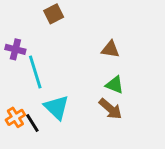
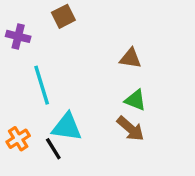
purple cross: (15, 49) -> (18, 36), moved
cyan triangle: (56, 107) -> (67, 127), turned -36
black line: (32, 123) -> (53, 149), moved

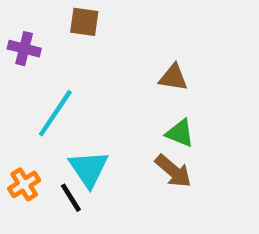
brown square: (63, 16) -> (84, 22), turned 35
cyan line: (42, 85) -> (55, 113), turned 51
cyan triangle: (67, 127) -> (89, 169), turned 48

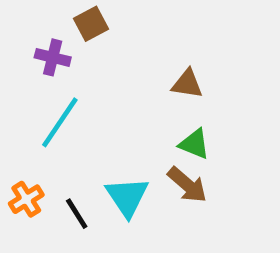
brown square: (84, 22) -> (91, 24), turned -36
purple cross: (24, 49) -> (53, 57), moved
cyan triangle: (89, 169) -> (127, 197), moved

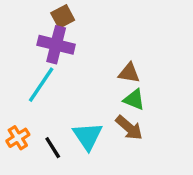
purple cross: (53, 57) -> (56, 45), moved, size x1.5
brown triangle: (187, 84) -> (129, 73), moved

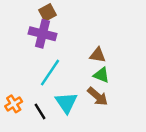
cyan line: (41, 85) -> (50, 73), moved

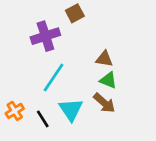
brown square: (48, 12) -> (75, 13), moved
purple cross: (43, 34) -> (45, 36), turned -32

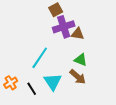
purple cross: (45, 36) -> (64, 27), moved
brown triangle: (104, 59) -> (78, 34), moved

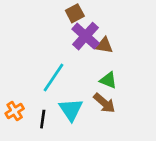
purple cross: (64, 27) -> (86, 36), turned -30
black line: (32, 89) -> (43, 119), turned 40

